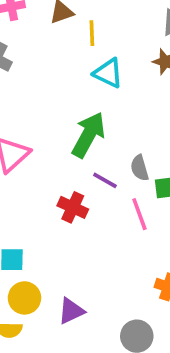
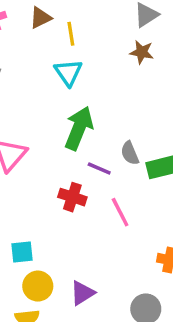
cyan triangle: (108, 73) -> (68, 72), moved, turned 36
pink line: (139, 214) -> (120, 212), moved

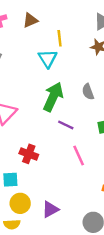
yellow line: (71, 34) -> (60, 38), moved
gray semicircle: (130, 153) -> (88, 92), moved
red cross: (72, 197) -> (29, 154), moved

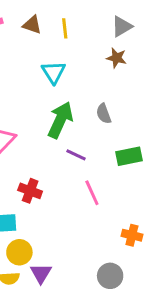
brown triangle: (30, 20) -> (32, 25), turned 42
yellow line: (60, 38) -> (65, 28), moved
purple triangle: (50, 209) -> (41, 273), moved, turned -30

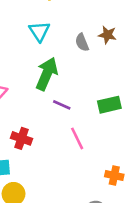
brown star: (116, 58) -> (107, 35), moved
gray semicircle: (104, 114) -> (82, 42), moved

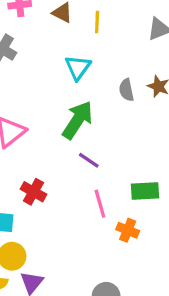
green rectangle: (109, 105) -> (145, 191), moved
orange cross: (114, 176) -> (128, 230), moved

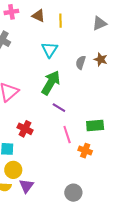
gray semicircle: (126, 90) -> (81, 63), turned 32

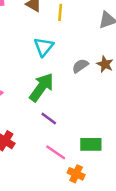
gray semicircle: (81, 63) -> (80, 66), turned 32
pink line: (67, 135) -> (56, 152), turned -42

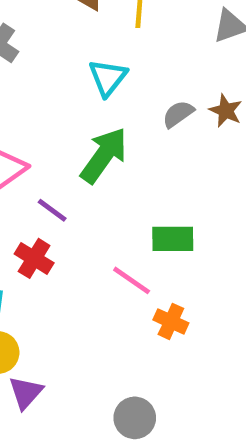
purple line: (49, 119) -> (52, 210), moved
green rectangle: (91, 144) -> (173, 239), moved

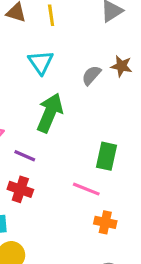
green rectangle: (173, 239) -> (106, 156), turned -64
orange cross: (171, 321) -> (105, 222), moved

